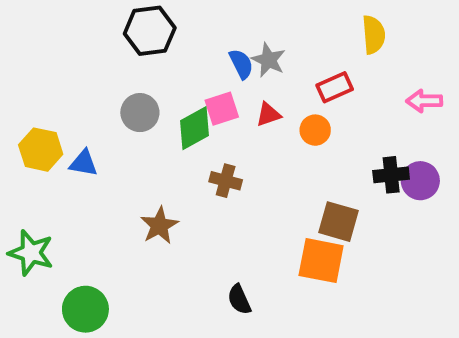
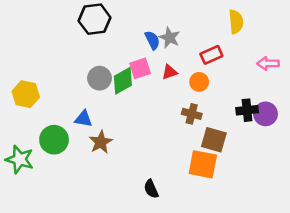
gray circle: (140, 113) -> (100, 78), moved
blue triangle: (83, 163) -> (84, 119), moved
brown cross: (226, 181) -> (192, 114), moved
green circle: (85, 309) -> (54, 140), moved

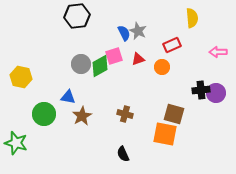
brown cross: (192, 114) -> (125, 114), moved
green star: (20, 159) -> (16, 143), moved

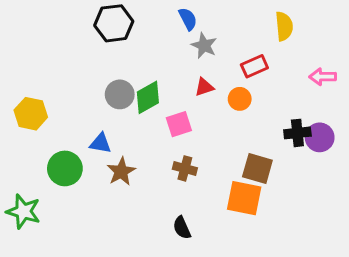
blue semicircle: (124, 33) -> (188, 19), moved
pink square: (114, 56) -> (179, 124), moved

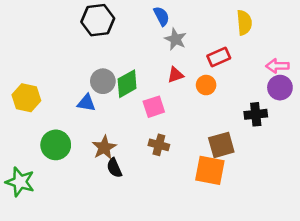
purple circle: (320, 137) -> (280, 88), moved
blue triangle: (100, 143) -> (86, 103), moved
brown square: (257, 168) -> (221, 145), turned -32
black semicircle: (182, 228) -> (114, 168), moved

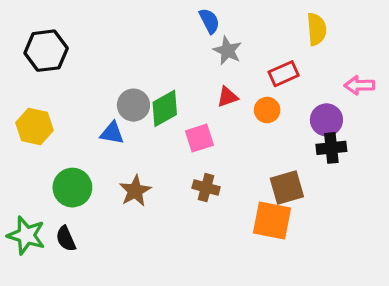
black hexagon: (98, 20) -> (46, 51), moved
purple circle: (280, 88) -> (326, 120), moved
black semicircle: (114, 168) -> (66, 239), moved

